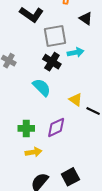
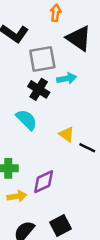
black triangle: (86, 18) -> (79, 38), size x1.6
purple diamond: (56, 127) -> (44, 182), moved

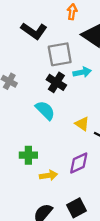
purple diamond: (44, 182) -> (79, 163), moved
yellow arrow: (17, 196) -> (49, 175), moved

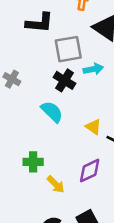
black L-shape: (34, 31) -> (39, 23), turned -30
yellow arrow: (49, 175) -> (56, 184), turned 54

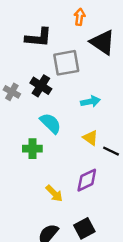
cyan arrow: (93, 69) -> (90, 102), moved
black cross: (65, 80) -> (41, 86), moved
green cross: (33, 162) -> (32, 149), moved

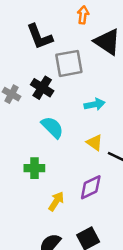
black L-shape: (38, 37) -> (40, 37), turned 64
green cross: (32, 149) -> (34, 168), moved
yellow arrow: (54, 193) -> (56, 201), turned -102

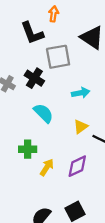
orange arrow: (83, 15) -> (54, 14), moved
yellow triangle: (94, 143) -> (81, 127), turned 49
yellow arrow: (56, 201) -> (47, 167), moved

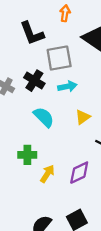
orange arrow: (54, 14) -> (65, 13), moved
cyan arrow: (81, 93) -> (67, 86), moved
yellow triangle: (81, 127) -> (83, 117), moved

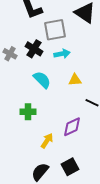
yellow triangle: (83, 117) -> (75, 80), turned 32
yellow arrow: (47, 174) -> (47, 141), moved

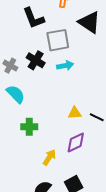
cyan semicircle: (42, 80) -> (16, 94), moved
yellow triangle: (75, 80) -> (75, 113), moved

